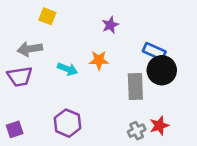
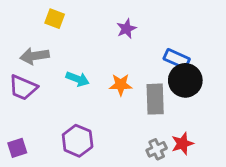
orange star: (99, 60) -> (121, 85), moved
purple trapezoid: (20, 77) -> (23, 88), turned 32

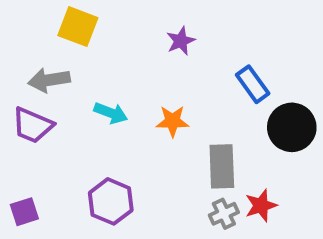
yellow square: (55, 19) -> (78, 27), size x1.4
blue rectangle: (177, 59) -> (253, 84), turned 30
black circle: (185, 80) -> (292, 127), moved
gray rectangle: (155, 99) -> (222, 166), moved

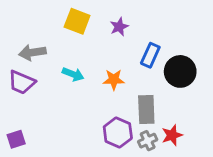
yellow square: (78, 27) -> (77, 21), moved
blue rectangle: (253, 84) -> (150, 55), moved, turned 60
black circle: (292, 127) -> (180, 71), moved
purple hexagon: (111, 201) -> (118, 132), moved

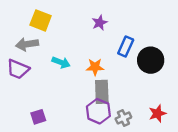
yellow square: (77, 21) -> (41, 20), moved
gray rectangle: (146, 109) -> (102, 92), moved
red star: (172, 135) -> (157, 113), moved
purple square: (16, 139) -> (38, 117), moved

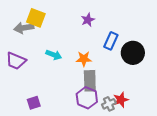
gray arrow: (27, 44) -> (24, 28), moved
red star: (157, 113) -> (121, 100), moved

